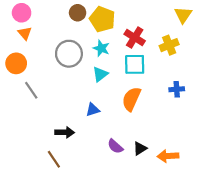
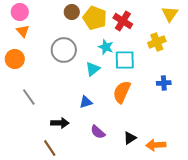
red cross: (135, 38) -> (123, 21), moved
cyan star: (101, 48) -> (106, 47), moved
gray line: (31, 90) -> (29, 97), moved
purple semicircle: (115, 146) -> (98, 132), moved

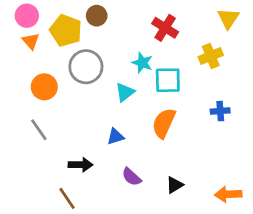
yellow pentagon: (95, 18) -> (66, 30), moved
orange circle: (15, 59) -> (44, 87), moved
orange arrow: (156, 145) -> (228, 194), moved

